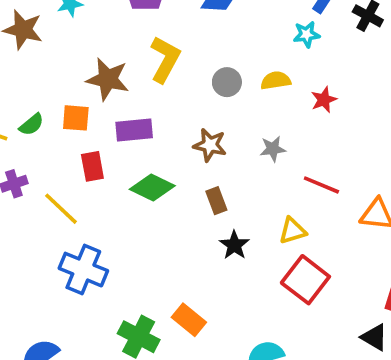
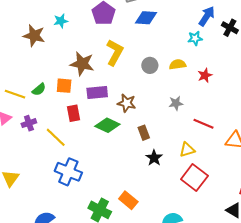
brown star: (210, 145) -> (127, 103), moved

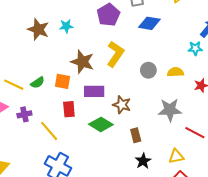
cyan star: (61, 21) -> (66, 26), moved
gray star: (176, 103) -> (170, 110), size x1.6

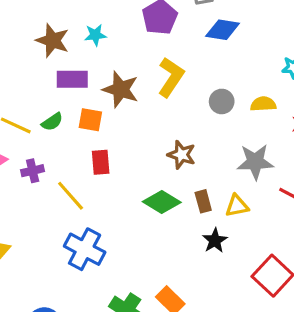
purple rectangle: (94, 91) -> (72, 79), moved
green diamond: (101, 124) -> (162, 202), moved
yellow triangle: (176, 156) -> (237, 206), moved

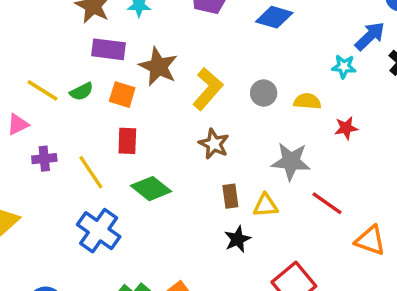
yellow L-shape: (171, 77) -> (208, 89), moved
purple cross: (33, 171) -> (44, 159), moved
green diamond: (162, 202) -> (151, 189), moved

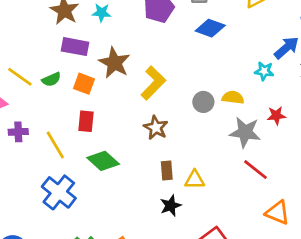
gray circle: (264, 93) -> (203, 102), moved
red star: (346, 128) -> (276, 116), moved
gray star: (291, 161) -> (245, 132), moved
red line: (327, 203) -> (255, 170), moved

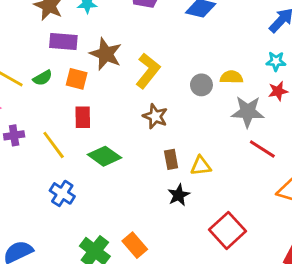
cyan star: (264, 71) -> (276, 61), moved
blue cross: (59, 192) -> (62, 193), size x0.7

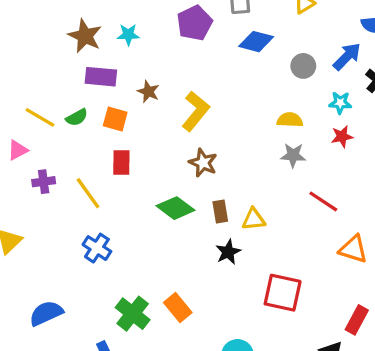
brown star: (106, 54) -> (148, 92), size x0.6
gray circle: (201, 85) -> (303, 66), moved
gray star: (248, 112) -> (293, 155), moved, size x0.7
green diamond: (104, 156) -> (176, 208), moved
red square: (227, 230) -> (283, 293), turned -36

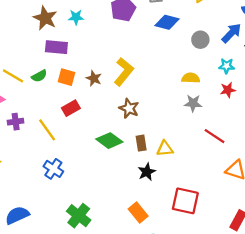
brown star: (148, 92) -> (94, 78), moved
red rectangle: (121, 163) -> (71, 108), turned 60
orange rectangle: (178, 308) -> (138, 212), moved

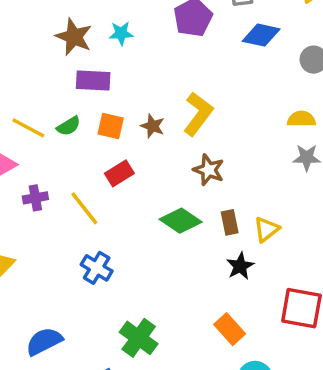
yellow triangle: (165, 149) -> (266, 229), turned -30

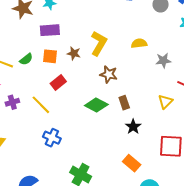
purple rectangle: (93, 81) -> (50, 30), moved
yellow semicircle: (301, 119) -> (139, 43), moved
yellow triangle: (266, 229) -> (165, 102), moved

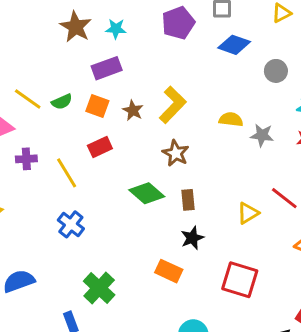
purple rectangle: (50, 30) -> (107, 68), turned -30
gray star: (163, 61) -> (262, 135), moved
orange rectangle: (132, 163) -> (169, 271), moved, turned -30

